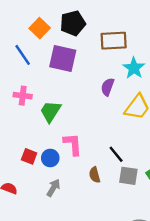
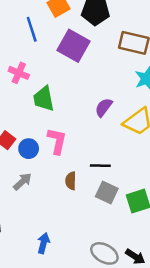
purple semicircle: (107, 87) -> (104, 107), moved
green trapezoid: (51, 111) -> (44, 99), turned -60
black line: (116, 154) -> (100, 166), turned -66

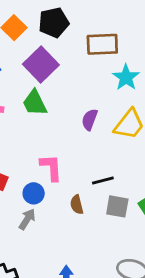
purple square: (74, 46) -> (41, 64), turned 32
green trapezoid: (44, 99) -> (35, 103), moved
blue circle: (29, 149) -> (34, 193), moved

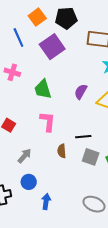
green trapezoid: (35, 103) -> (43, 89), moved
blue circle: (34, 193) -> (29, 182), moved

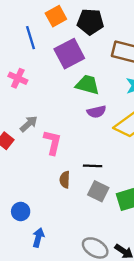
green trapezoid: (43, 89) -> (87, 85), moved, turned 115
purple semicircle: (81, 92) -> (96, 112), turned -140
gray arrow: (25, 156) -> (29, 124), moved

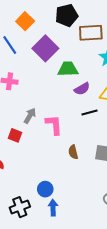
black pentagon: (90, 22) -> (67, 15), moved
black line: (93, 166) -> (89, 113), moved
blue arrow: (38, 238) -> (53, 208), moved

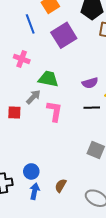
green trapezoid: (68, 69) -> (48, 79), moved
red square: (15, 135) -> (14, 113), turned -32
brown semicircle: (73, 152) -> (61, 186), moved, turned 32

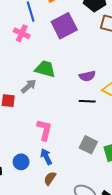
pink cross: (22, 59) -> (22, 33), moved
pink L-shape: (54, 111) -> (44, 130), moved
blue arrow: (35, 191) -> (46, 157), moved, turned -42

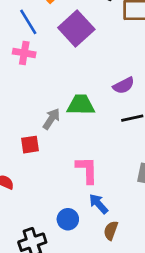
green trapezoid: (45, 69) -> (81, 105), moved

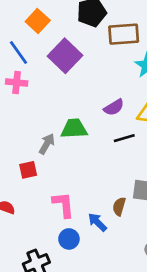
pink L-shape: (87, 170) -> (63, 205), moved
brown semicircle: (111, 231) -> (119, 206), moved

